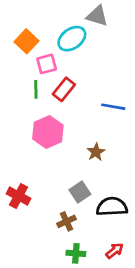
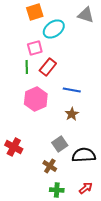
gray triangle: (97, 16) -> (86, 15), moved
orange square: (27, 41) -> (35, 12), moved, turned 30
blue line: (113, 107) -> (72, 90), moved
brown cross: (67, 221) -> (50, 166), turned -32

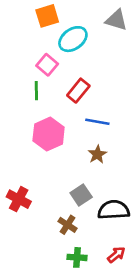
pink square: (35, 48) -> (47, 65), turned -35
red rectangle: (48, 67) -> (78, 91), moved

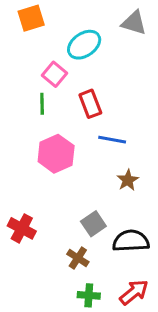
orange square: (47, 16) -> (31, 18), moved
red rectangle: (78, 91) -> (90, 104), turned -60
brown star: (97, 154) -> (128, 180), moved
red arrow: (116, 255) -> (134, 292), size x1.4

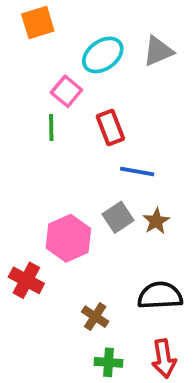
gray triangle: (134, 23) -> (158, 51), moved, turned -40
pink hexagon: (56, 154) -> (68, 238), moved
gray square: (93, 224) -> (118, 217), moved
red arrow: (134, 292) -> (164, 359), turned 120

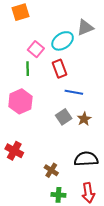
cyan ellipse: (103, 55) -> (63, 41), moved
pink hexagon: (68, 238) -> (20, 101), moved

